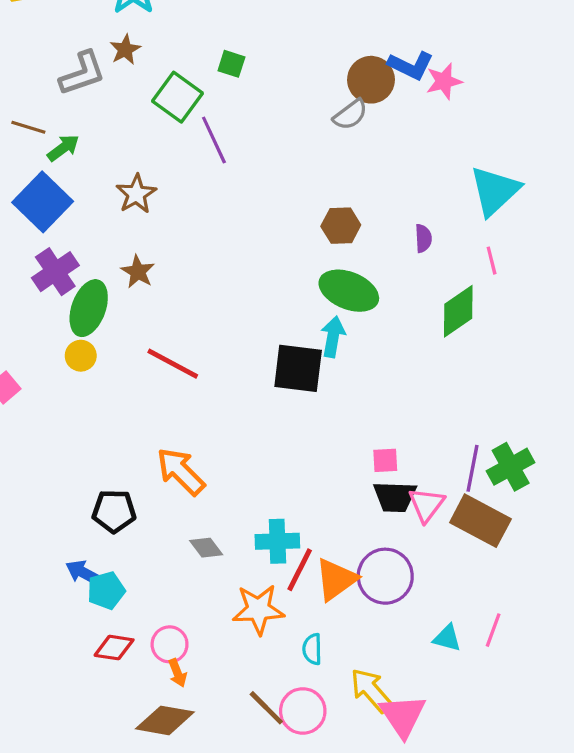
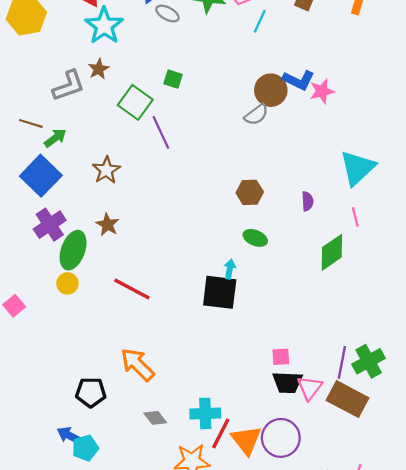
green ellipse: (349, 291) -> (255, 238), size x0.6
cyan arrow: (333, 337) -> (230, 269), moved, size x0.7
orange triangle: (336, 579) -> (246, 440), turned -32

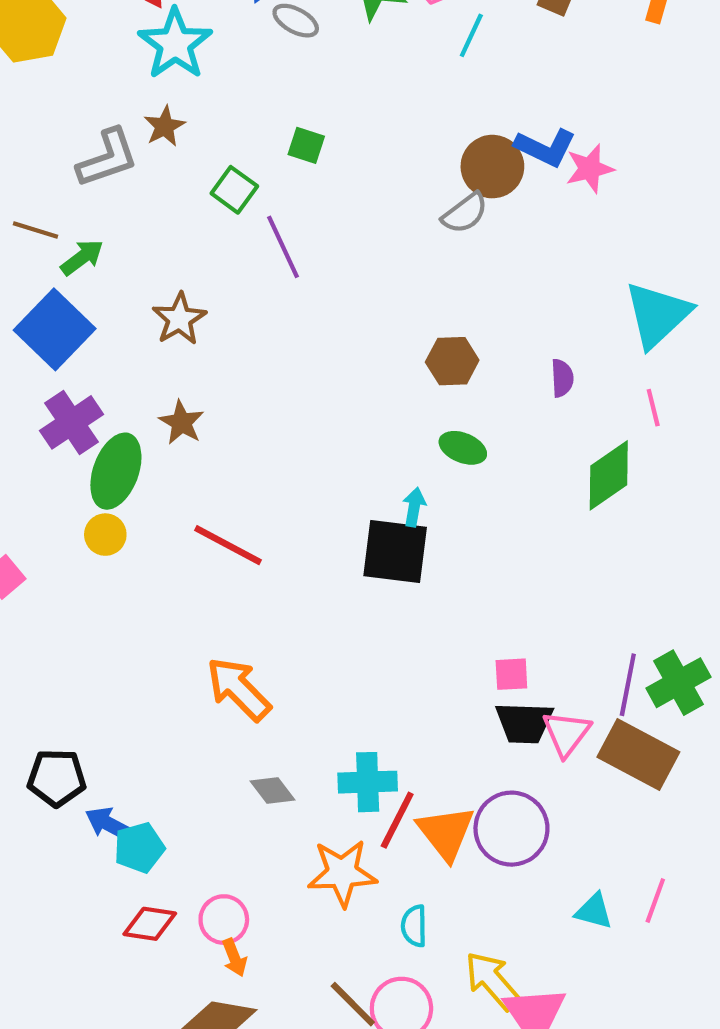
green square: (135, 102) -> (234, 190), size x0.7
black pentagon: (91, 392) -> (57, 778), moved

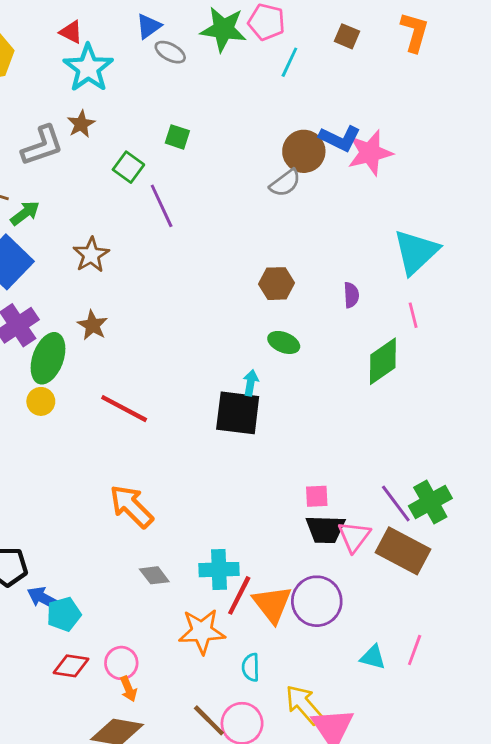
pink star: (590, 169) -> (370, 153), size x1.4
purple line: (628, 685) -> (396, 503), turned -48

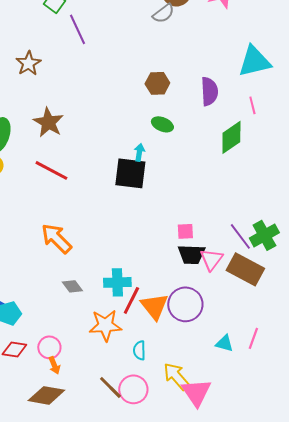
cyan triangle: (416, 252) -> (254, 61), turned 30
purple semicircle: (351, 295) -> (209, 91), size x1.6
brown star: (93, 325) -> (48, 122), moved, size x1.4

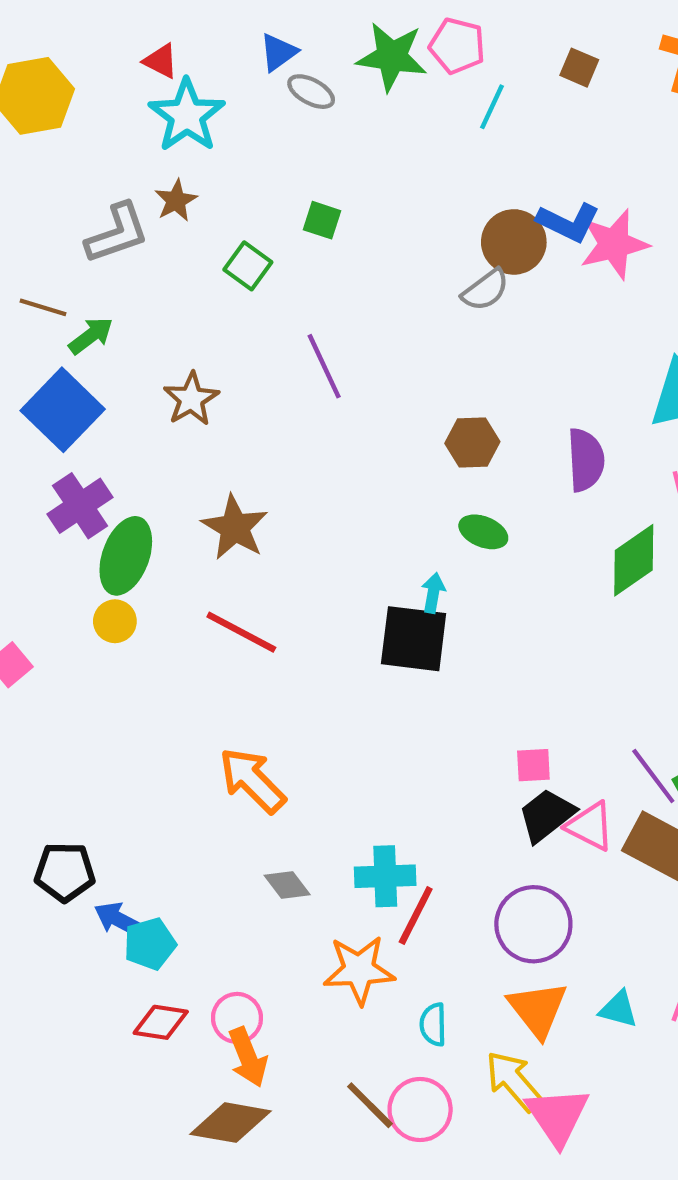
purple line: (77, 29) -> (324, 366), moved
black trapezoid: (191, 254) -> (547, 815), turned 140
pink triangle: (211, 259) -> (590, 826), turned -40
orange triangle: (154, 306) -> (538, 1009), moved
orange arrow: (54, 365) -> (248, 1057), size x1.5

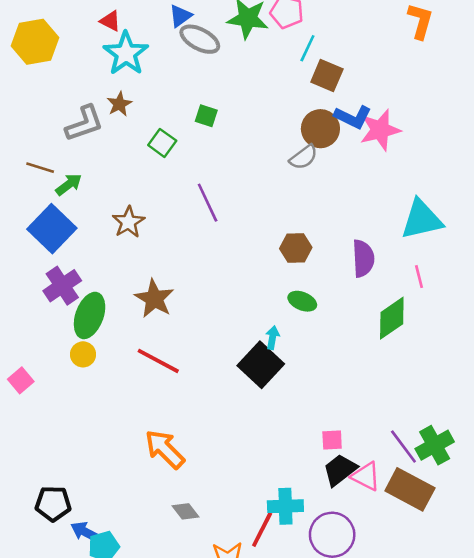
brown square: (579, 68) -> (327, 75), moved, size x1.4
gray ellipse: (311, 92) -> (200, 39), size x1.4
black square: (414, 639) -> (261, 365), turned 36
cyan cross: (385, 876) -> (285, 506), moved

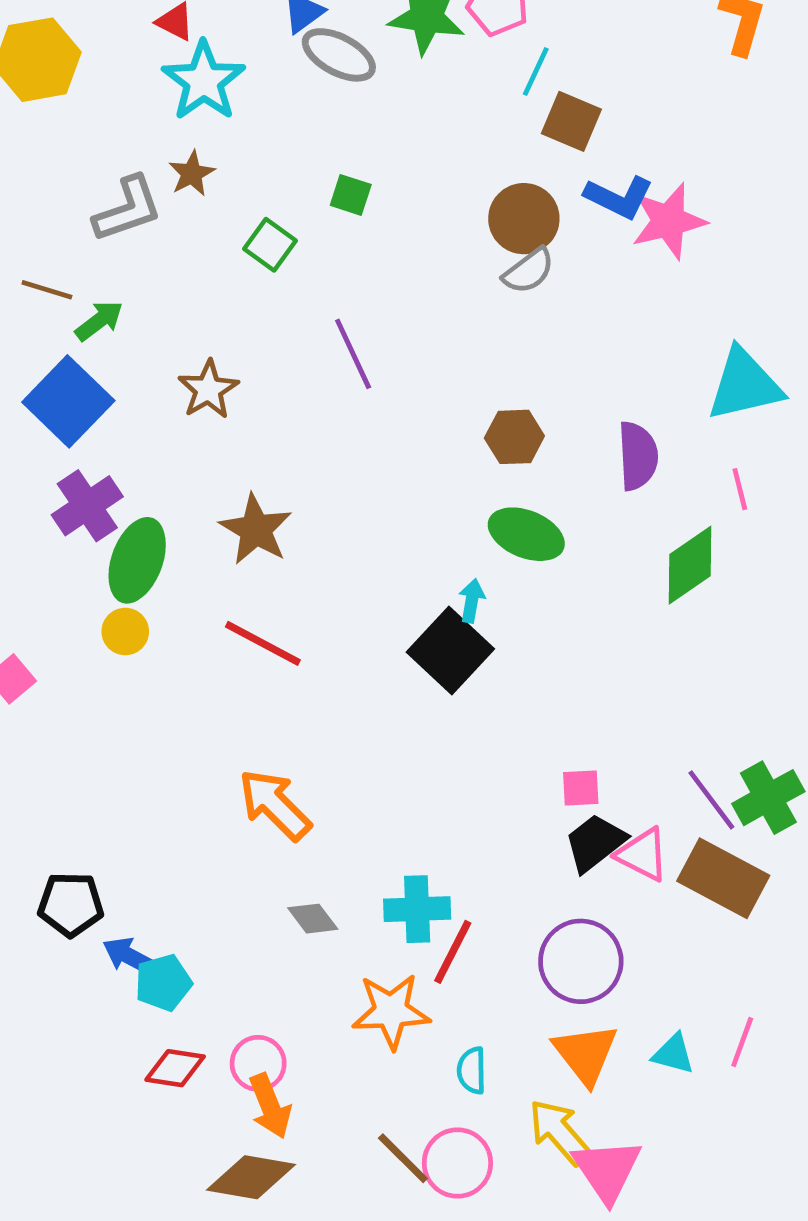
brown circle: (320, 129) -> (524, 219), moved
green ellipse: (302, 301) -> (526, 534), size x1.4
cyan cross: (285, 506) -> (417, 909), moved

